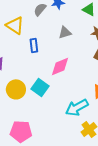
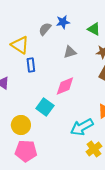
blue rectangle: (34, 45) -> (31, 65), moved
yellow circle: (16, 89) -> (21, 125), moved

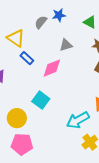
blue rectangle: (31, 65) -> (27, 58), turned -40
pink diamond: (65, 86) -> (52, 68), moved

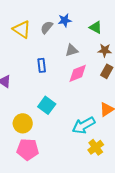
yellow triangle: (16, 38) -> (22, 29), moved
blue rectangle: (27, 58) -> (42, 65), moved, turned 40
pink diamond: (52, 68) -> (78, 73), moved

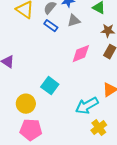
gray triangle: (72, 50) -> (74, 21), moved
blue rectangle: (42, 65) -> (51, 26), moved, turned -48

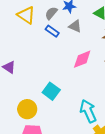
gray triangle: (74, 21) -> (75, 26), turned 40
cyan arrow: (87, 106) -> (88, 111), turned 95

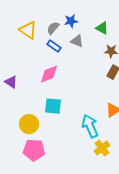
pink diamond: (82, 59) -> (49, 74), moved
cyan square: (51, 91) -> (53, 106), turned -30

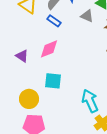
gray triangle: (77, 41) -> (87, 16), moved
purple triangle: (11, 82) -> (22, 56), moved

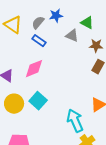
cyan square: (53, 81) -> (38, 101), turned 36
yellow circle: (29, 99) -> (14, 104), moved

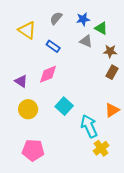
blue star: (56, 16) -> (83, 19), moved
gray semicircle: (38, 23) -> (56, 18), moved
cyan square: (38, 101) -> (64, 106), moved

